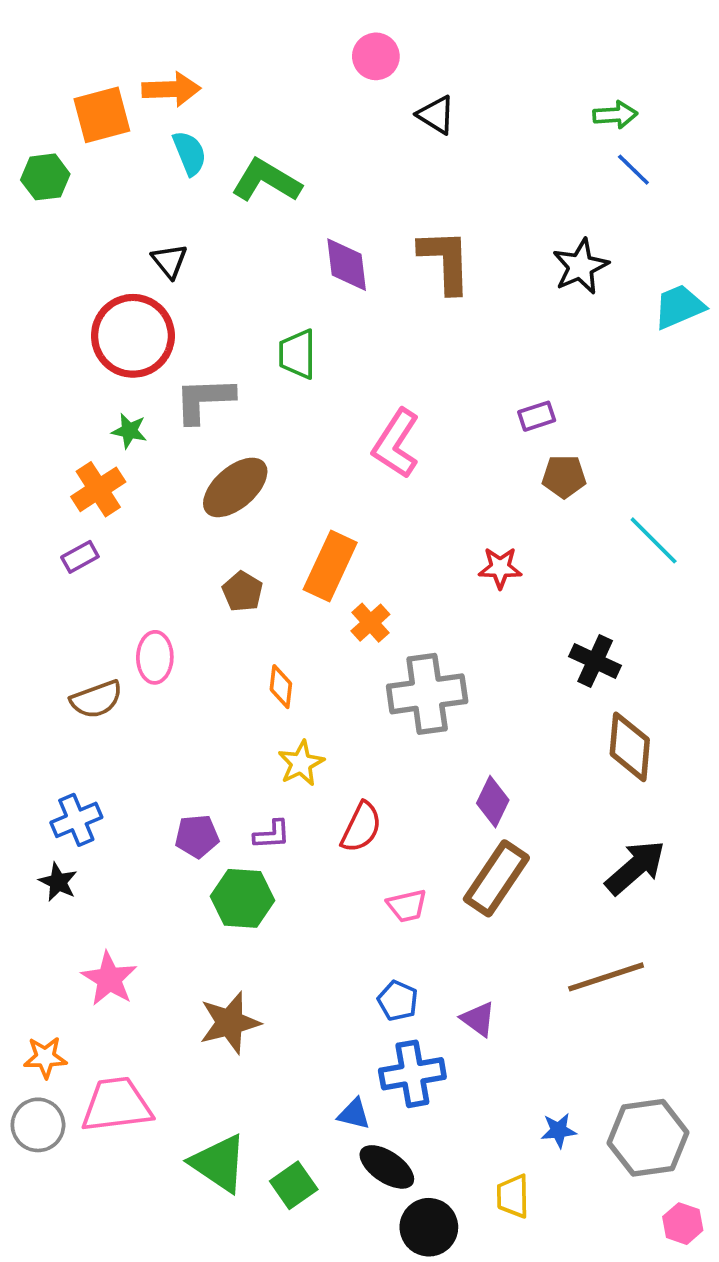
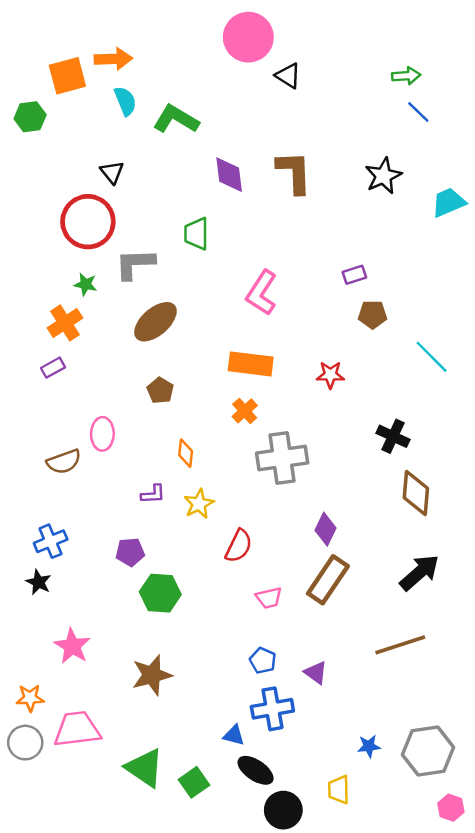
pink circle: (376, 56) -> (248, 37), size x1.6
orange rectangle: (330, 566) -> (251, 364), moved, turned 72
purple L-shape: (272, 835) -> (153, 494), moved

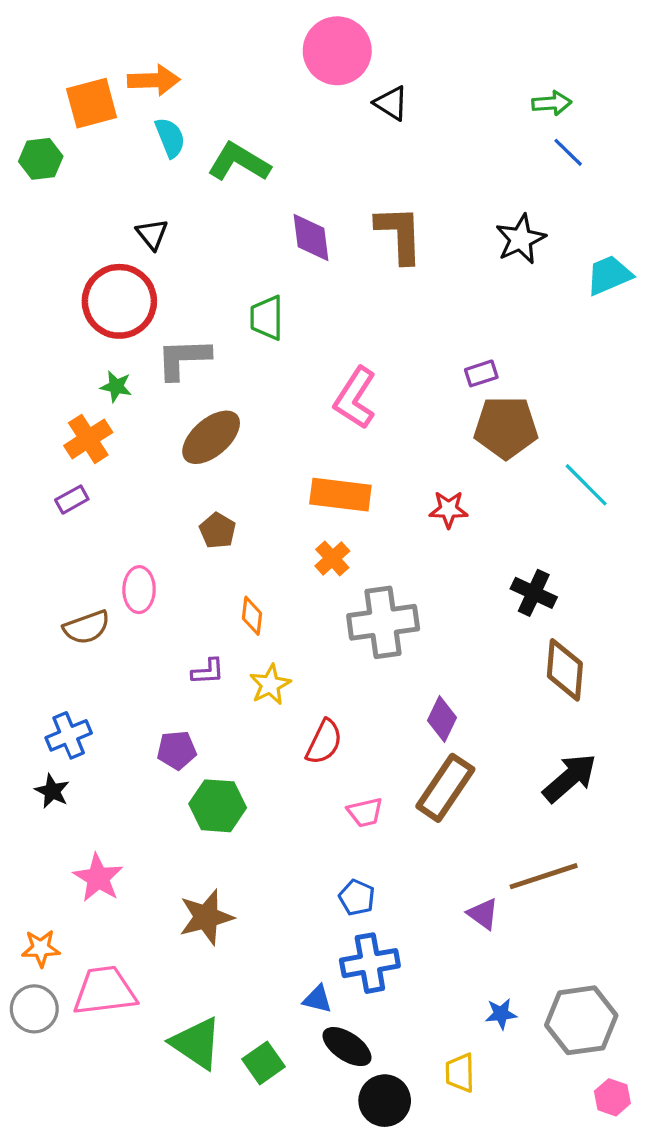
brown pentagon: (373, 315) -> (506, 427), size x1.6
purple triangle: (316, 673) -> (483, 914), moved

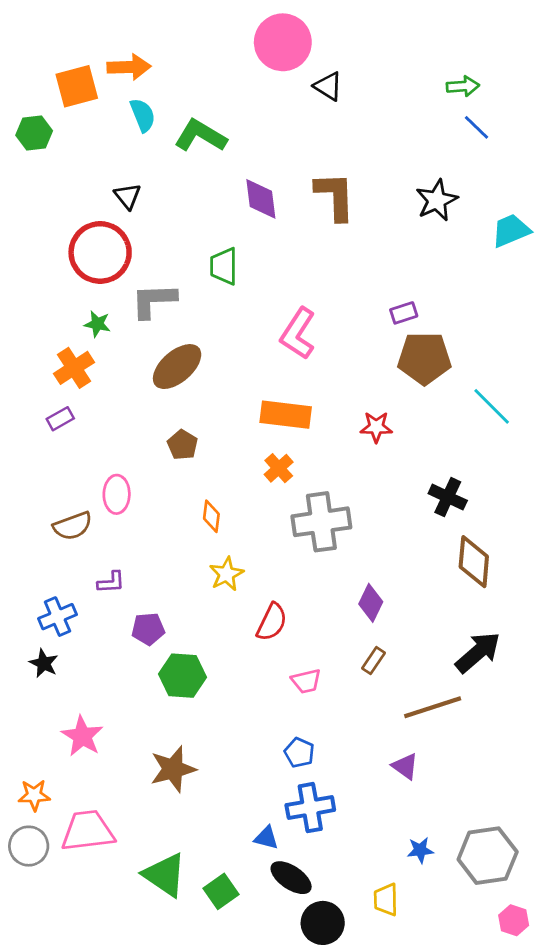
purple L-shape: (208, 671) -> (111, 582), moved
brown rectangle: (445, 788) -> (374, 661), size x0.5
brown line: (544, 876) -> (433, 707), moved

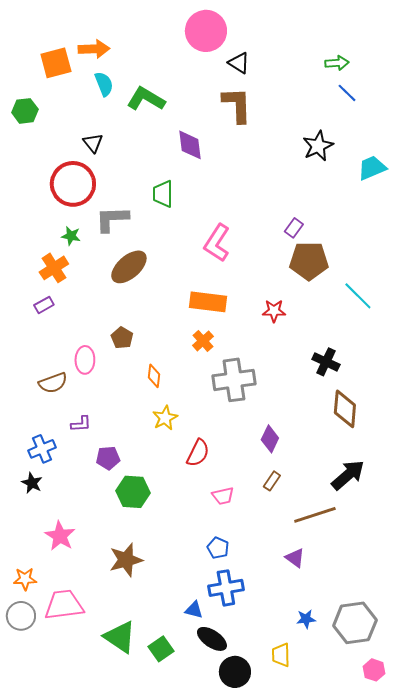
green hexagon: (34, 133) -> (25, 111), moved
brown L-shape: (335, 196) -> (237, 105), moved
purple rectangle: (404, 313) -> (294, 228), turned -36
brown pentagon: (183, 445) -> (122, 338), moved

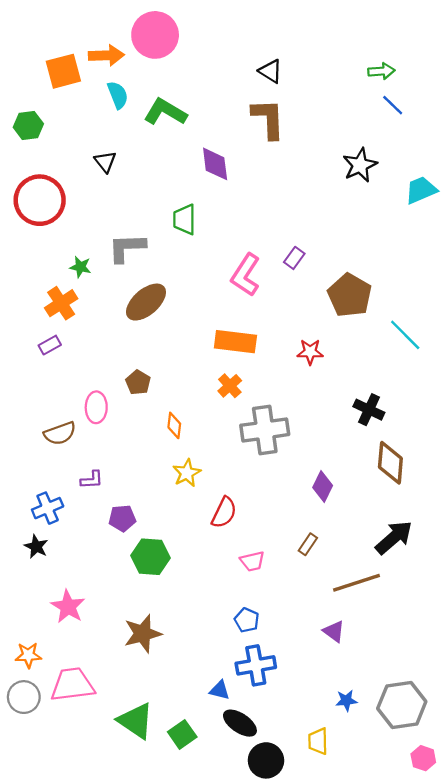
pink circle: (206, 31) -> (155, 35), moved
red circle: (73, 184) -> (40, 200), moved
purple rectangle: (294, 228) -> (294, 258), moved
brown pentagon: (309, 261) -> (350, 295), turned 30
purple diamond: (270, 439) -> (323, 487), moved

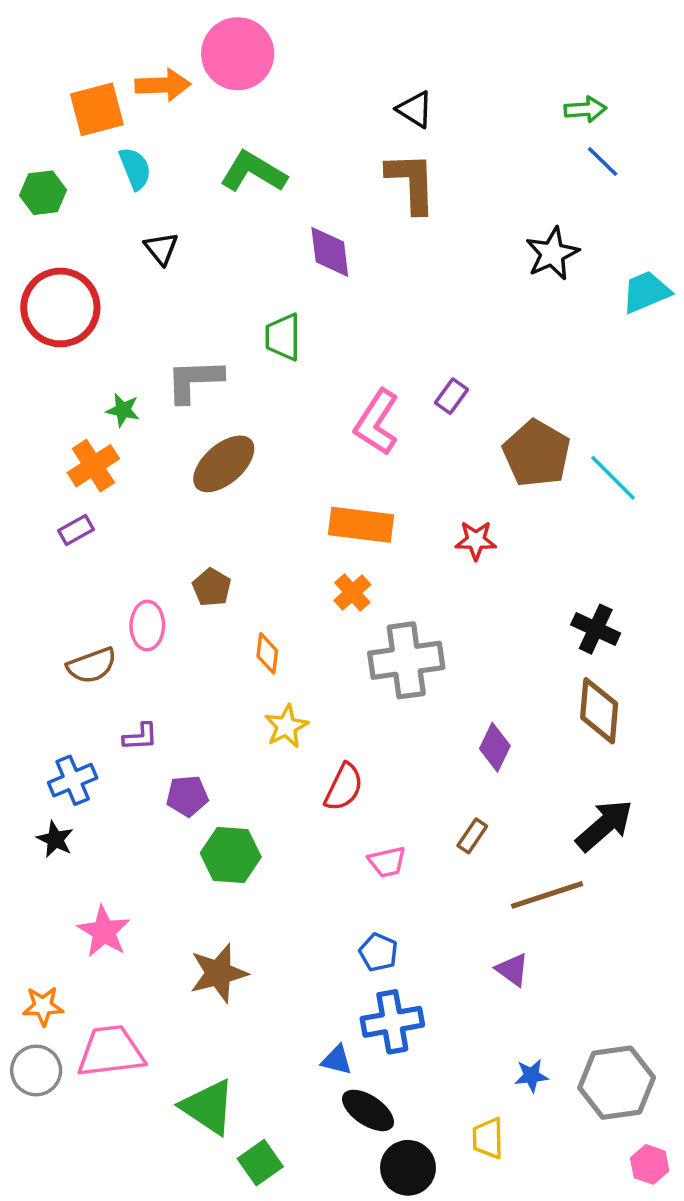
cyan semicircle: (118, 95) -> (135, 168), moved
cyan line: (405, 335) -> (613, 478), moved
black cross: (369, 410) -> (596, 629), moved
green square: (182, 734) -> (260, 1163), moved

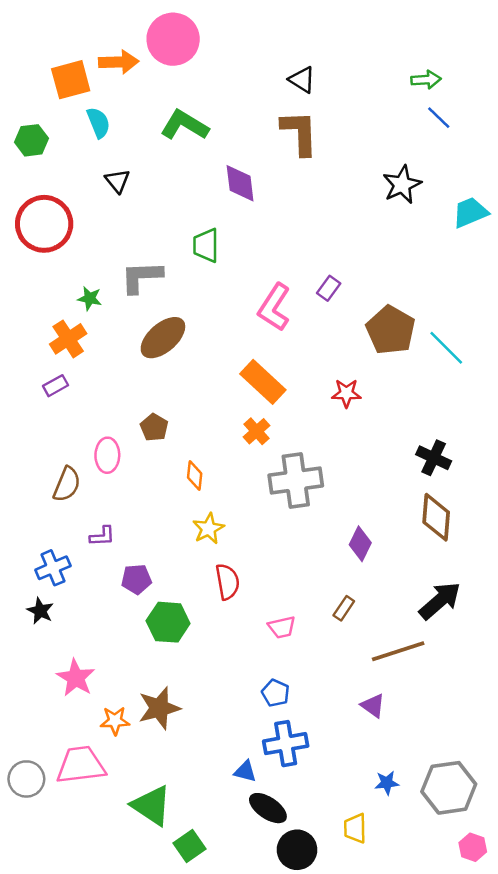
orange rectangle: (361, 525) -> (263, 382), turned 36
brown semicircle: (92, 666) -> (67, 484), turned -48
red semicircle: (344, 787) -> (227, 582), moved, turned -36
orange star: (43, 1006) -> (115, 721), moved

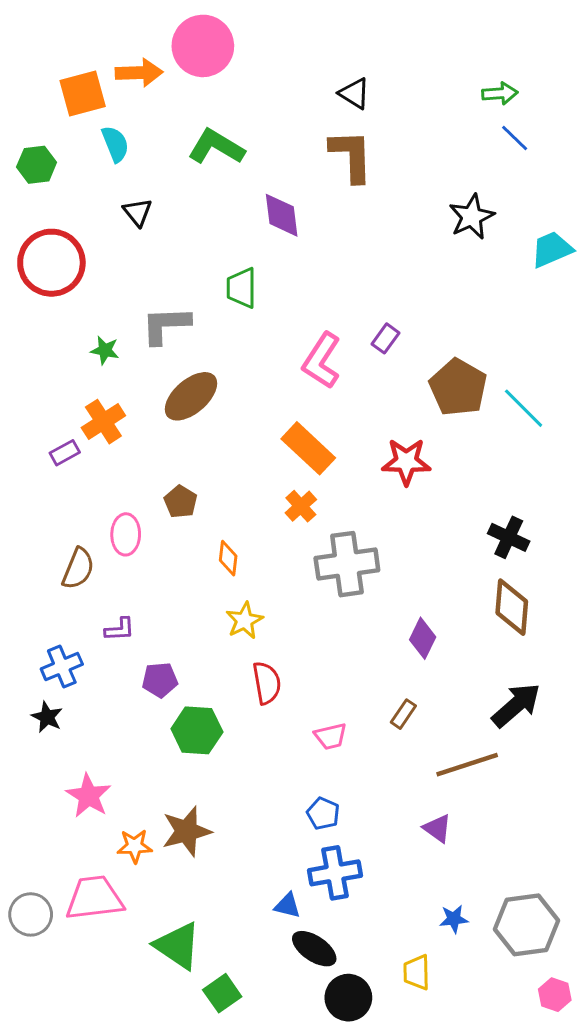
orange cross: (68, 339) -> (103, 422), moved
red star: (346, 393) -> (406, 462), size x1.4

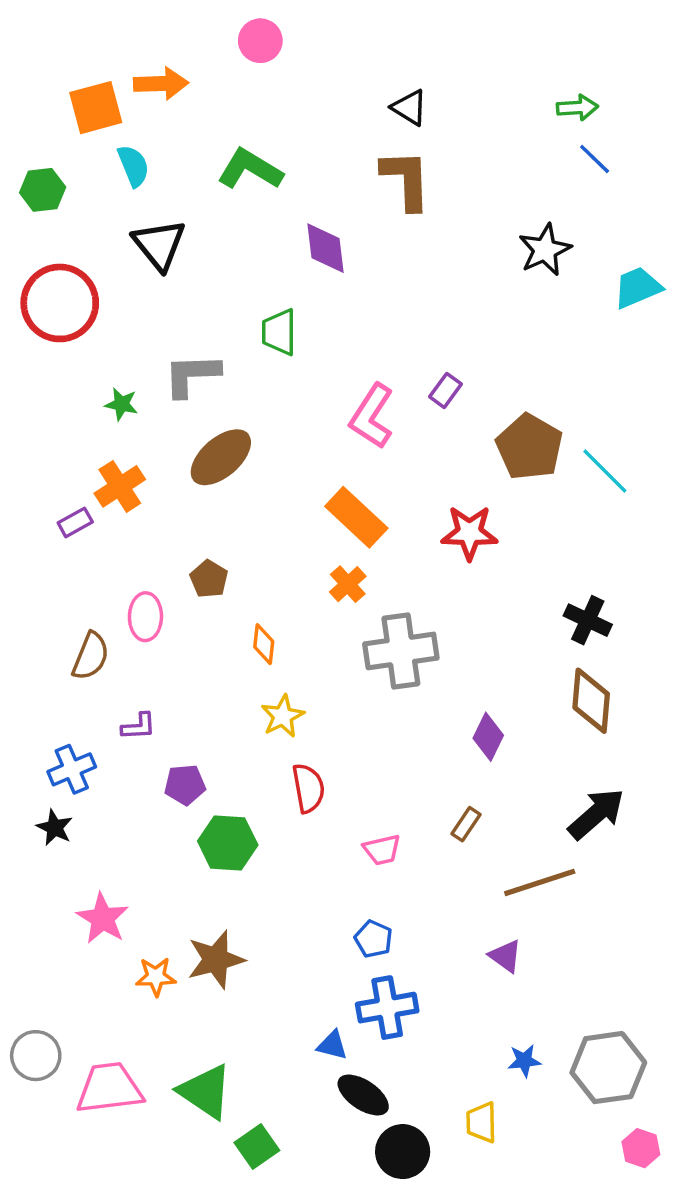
pink circle: (203, 46) -> (260, 41), moved, size x0.6
black triangle: (138, 212) -> (159, 245), size x1.6
pink trapezoid: (94, 898) -> (109, 1088), moved

